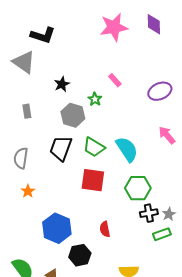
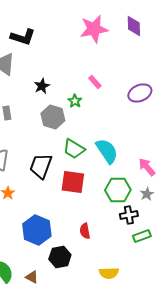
pink arrow: (167, 135) -> (147, 167), moved
black trapezoid: (61, 148) -> (41, 166), moved
gray star: (169, 214) -> (147, 194), moved

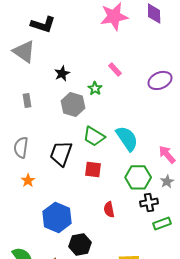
red square: (73, 182) -> (93, 169), size x0.7
red semicircle: (85, 231) -> (109, 209), moved

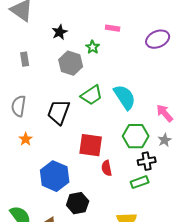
pink rectangle: (115, 69) -> (113, 28), turned -40
green trapezoid: (94, 136) -> (92, 95), turned -65
red square: (93, 169) -> (91, 145), moved, size x1.4
green rectangle: (162, 223) -> (140, 182), moved

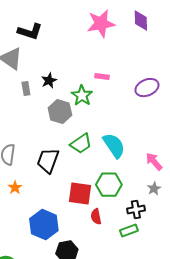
green star: (93, 47) -> (82, 96), size x1.5
gray rectangle: (25, 59) -> (26, 89), moved
green hexagon: (136, 136) -> (109, 185), moved

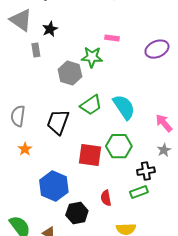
black star: (49, 81) -> (50, 29), moved
green star: (82, 96) -> (92, 57), turned -30
red semicircle: (96, 217) -> (106, 198), moved

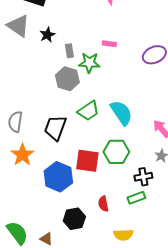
gray rectangle: (36, 50) -> (69, 51), moved
orange star: (25, 149) -> (22, 155), size x1.6
blue hexagon: (54, 186) -> (58, 177), moved

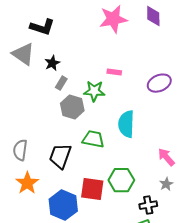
gray rectangle: (69, 51) -> (61, 83), moved, turned 40
green trapezoid: (88, 111) -> (93, 139), turned -135
cyan semicircle: (121, 113) -> (126, 124), moved, turned -144

